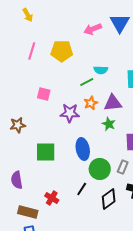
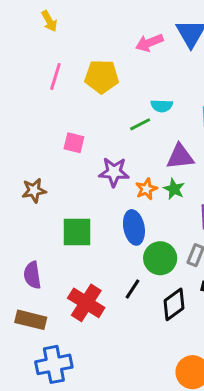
orange star: (91, 103) -> (146, 189), moved
red cross: (52, 198) -> (86, 303), size x1.6
brown rectangle: (28, 212) -> (31, 320), moved

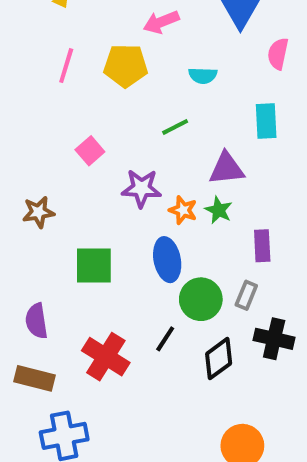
pink arrow: (149, 43) -> (161, 22), moved
cyan semicircle: (162, 106) -> (203, 75), moved
pink square: (74, 143) -> (90, 151), turned 35
orange star: (146, 189) -> (183, 210), turned -30

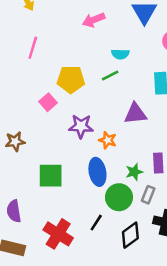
yellow pentagon: (126, 66) -> (71, 79), moved
green line: (175, 127) -> (110, 76), moved
green star: (219, 210) -> (134, 172), moved, turned 30

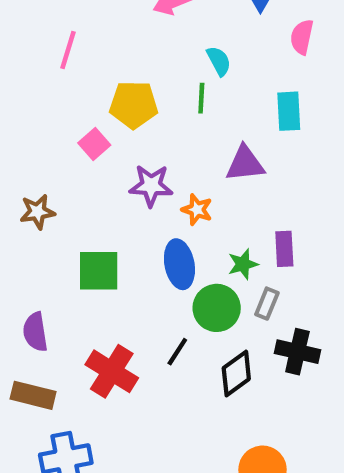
cyan semicircle: (120, 54) -> (219, 61), turned -120
green line: (110, 76) -> (201, 98), turned -60

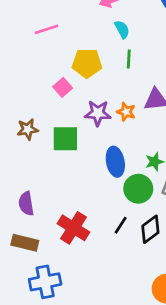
pink line: (68, 50) -> (46, 29), turned 55
cyan semicircle: (219, 61) -> (122, 29), moved
orange star: (197, 210) -> (126, 112), moved
green square: (99, 271) -> (65, 139), moved
black line: (177, 352) -> (121, 225), moved

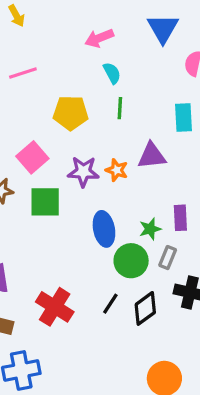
pink square: (63, 87) -> (32, 157), moved, size x1.4

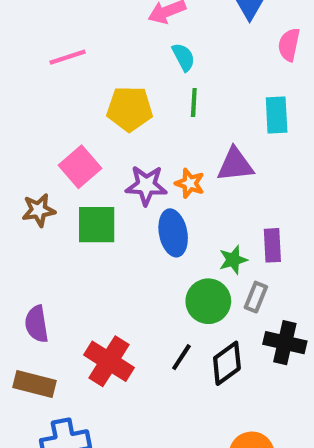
blue ellipse: (104, 229) -> (173, 233), moved

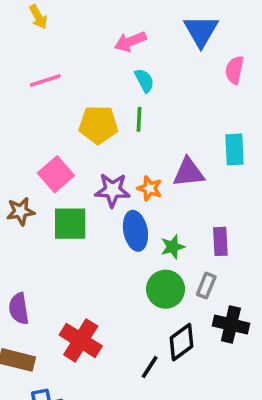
green line: (194, 103) -> (139, 119), moved
cyan rectangle: (277, 115) -> (234, 149), moved
green star: (233, 260) -> (173, 247), moved
black line: (181, 357) -> (150, 367), moved

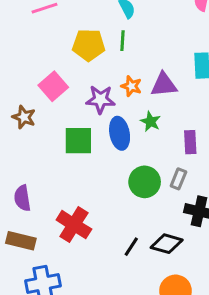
orange star: (150, 188) -> (131, 86), moved
brown star: (21, 211) -> (24, 117), turned 30
green square: (70, 224) -> (78, 141), moved
green star: (173, 247) -> (150, 122), moved, turned -30
black diamond: (181, 342) -> (167, 244), moved, turned 52

